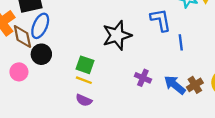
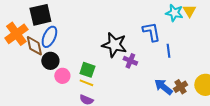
black star: (117, 35) -> (114, 45), turned 30
pink circle: (19, 72) -> (62, 76), moved
purple cross: (143, 78) -> (130, 61), moved

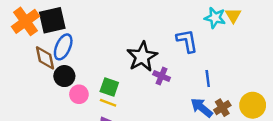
orange cross: (16, 34) -> (26, 21), moved
black star: (114, 45) -> (142, 57), turned 30
blue line: (168, 51) -> (208, 78), moved

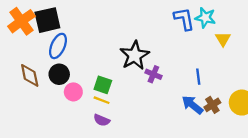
yellow triangle: (233, 15) -> (223, 39), moved
blue L-shape: (187, 41) -> (184, 19), moved
brown diamond: (45, 58) -> (30, 75), moved

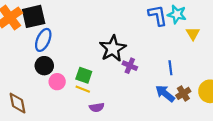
brown diamond: (30, 75) -> (18, 103), moved
purple semicircle: (102, 120) -> (97, 107), moved, turned -32

